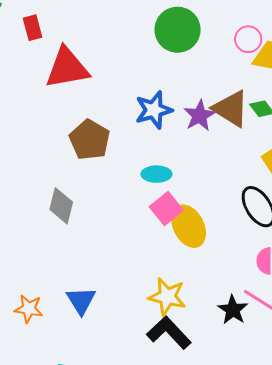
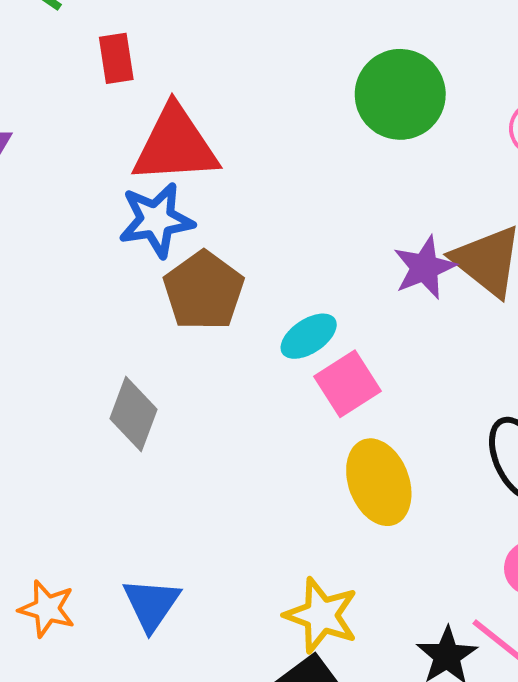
blue star: (154, 110) -> (156, 220), moved
cyan ellipse: (156, 174) -> (309, 336), moved, turned -40
pink square: (166, 208) -> (347, 384), moved

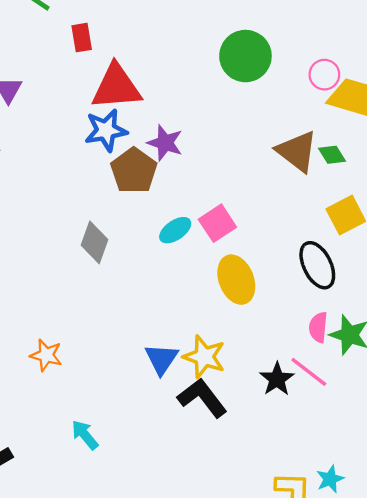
purple star: (424, 268) -> (165, 143), moved, turned -30
cyan ellipse: (309, 336) -> (175, 230), moved
blue triangle: (151, 604) -> (161, 359), moved

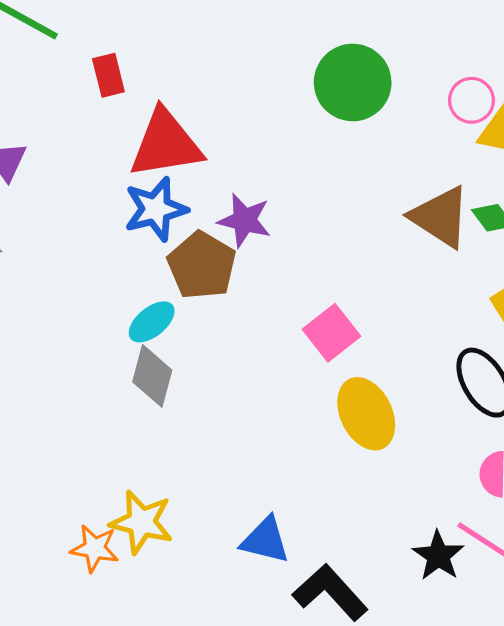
cyan ellipse: (175, 230) -> (152, 322), moved
yellow star: (204, 357) -> (141, 522), moved
blue triangle: (161, 359) -> (265, 540), turned -45

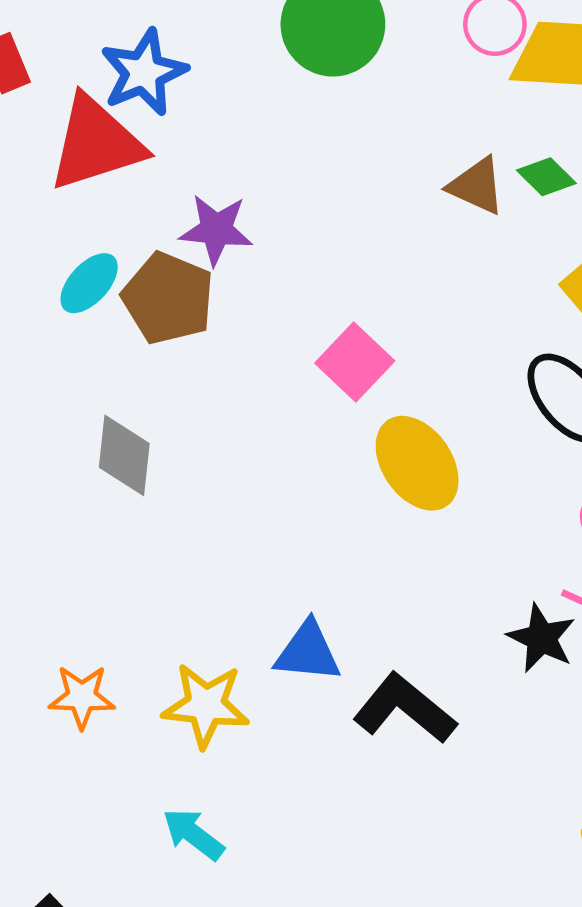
blue star: (156, 209) -> (144, 72), moved
brown triangle: (440, 217) -> (477, 186), size x0.7
cyan ellipse: (152, 322) -> (89, 283), moved
yellow star: (141, 522) -> (206, 705), moved

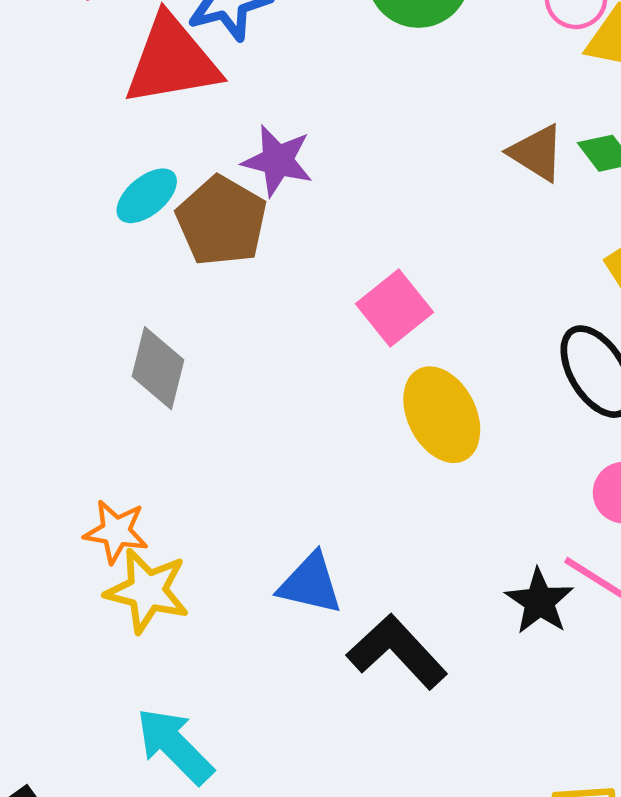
orange star: (82, 697) -> (116, 532), moved
yellow star: (206, 705) -> (147, 591), moved
cyan arrow: (193, 834) -> (175, 746), size x1.4

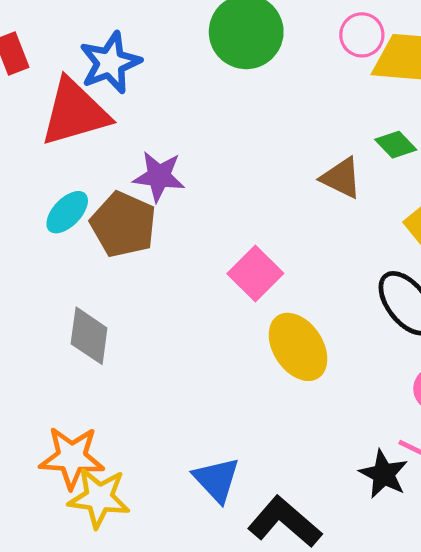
brown triangle: (537, 153) -> (341, 178), moved
orange star: (116, 532) -> (72, 457), size x1.4
blue triangle: (310, 584) -> (216, 480), turned 40

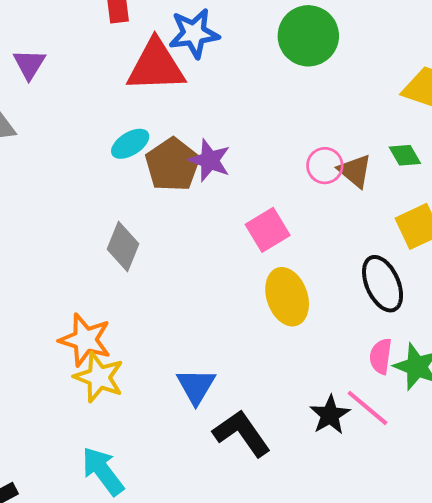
pink circle: (362, 35) -> (325, 166), moved
purple star: (159, 176) -> (210, 160), moved

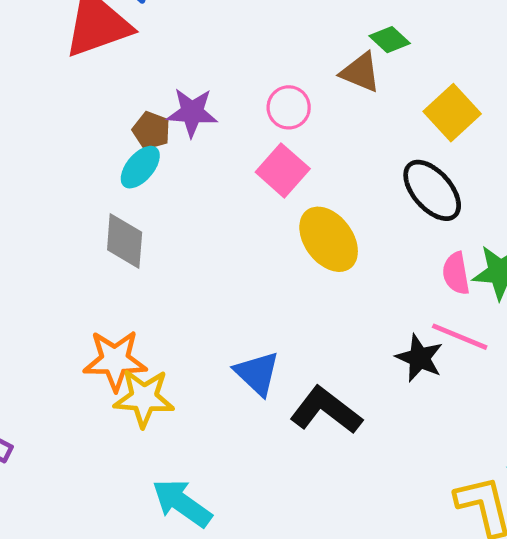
cyan ellipse: (130, 144) -> (140, 167), moved
green diamond: (405, 155) -> (390, 40), moved
brown pentagon: (172, 165) -> (151, 131), size x0.6
pink circle: (325, 166) -> (289, 107), moved

